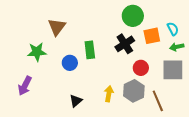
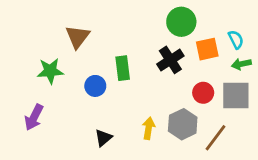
red circle: (141, 68) -> (203, 93), moved
brown line: (158, 101) -> (215, 138), turned 60

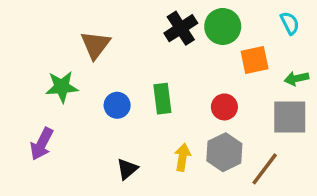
cyan semicircle: (236, 39) -> (290, 23), moved
black cross: (170, 60) -> (181, 28), moved
green rectangle: (123, 68) -> (162, 99), moved
red circle: (203, 93) -> (224, 107), moved

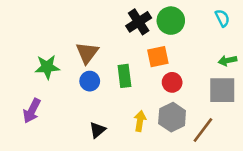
brown triangle: (95, 45) -> (87, 53), moved
orange square: (255, 60) -> (158, 57), moved

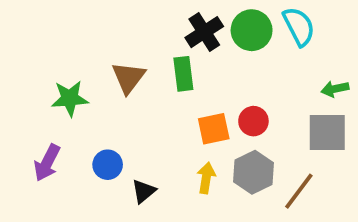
cyan semicircle: (222, 18) -> (299, 26), moved, size x1.5
orange square: (158, 57) -> (214, 129), moved
green rectangle: (124, 76) -> (183, 74), moved
blue circle: (90, 81) -> (108, 165), moved

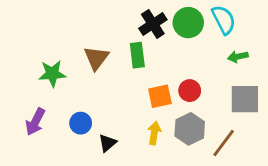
green arrow: (335, 89) -> (238, 57), moved

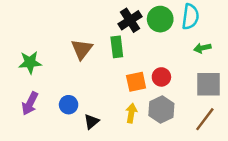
cyan semicircle: (224, 20) -> (190, 17), turned 35
green star: (52, 74) -> (30, 62), moved
brown line: (224, 143) -> (205, 119), moved

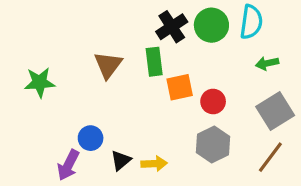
orange square: (136, 82) -> (180, 87), moved
gray square: (208, 84) -> (275, 111), turned -32
purple arrow: (30, 103) -> (68, 165), moved
yellow arrow: (131, 113) -> (154, 164), moved, turned 78

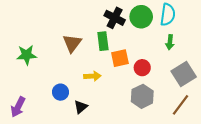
black cross: (172, 27) -> (115, 18), turned -30
green arrow: (267, 63) -> (170, 42), moved, turned -72
yellow arrow: (154, 164) -> (92, 76), moved
purple arrow: (68, 165) -> (18, 107), moved

